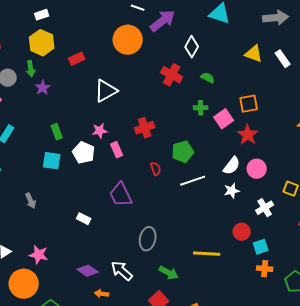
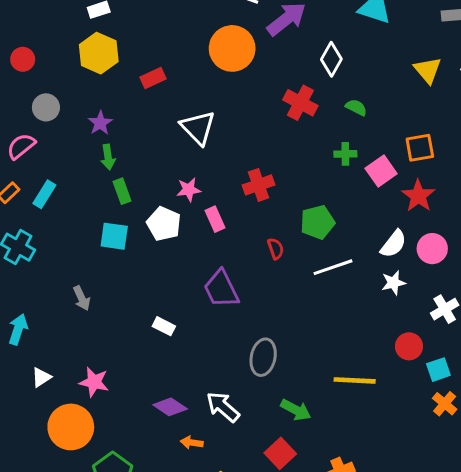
yellow triangle: (254, 54) -> (428, 70), turned 30
green arrow: (31, 69) -> (108, 157), moved
white triangle: (106, 91) -> (198, 128), turned -45
orange cross: (265, 269) -> (445, 404), turned 35

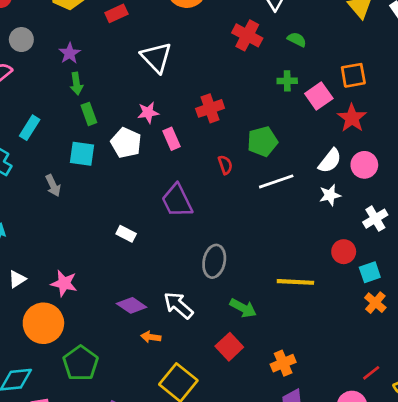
cyan rectangle: (44, 194) -> (30, 128), moved
gray arrow: (82, 298) -> (53, 186), moved

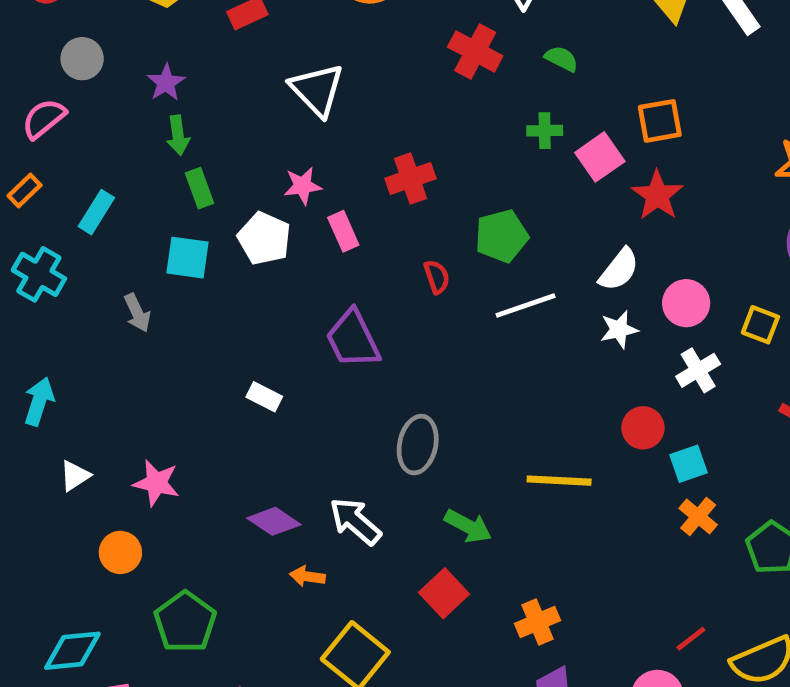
pink circle: (364, 165) -> (686, 303), moved
orange circle: (43, 323) -> (120, 552), size x0.6

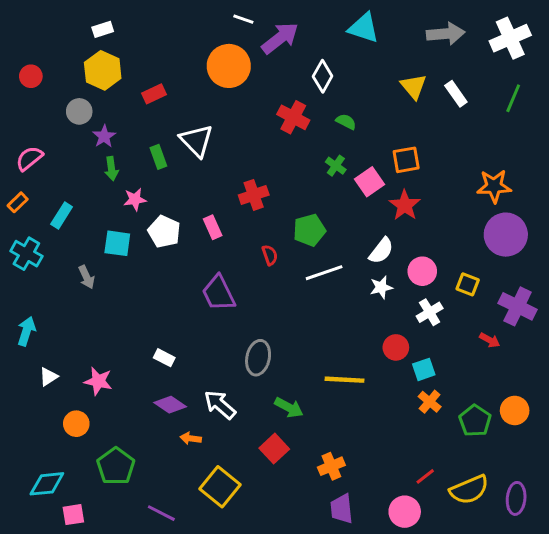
gray circle: (82, 59) -> (79, 111), moved
green cross: (545, 131) -> (336, 166), turned 36
pink star: (303, 186) -> (135, 199), moved
green rectangle: (200, 188) -> (158, 157), moved
white rectangle: (264, 397) -> (164, 358), moved

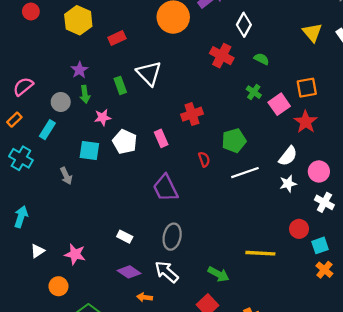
red circle: (31, 76) -> (31, 11), moved
gray circle: (79, 111) -> (61, 102), moved
white cross: (430, 312) -> (324, 202), turned -30
gray ellipse: (258, 358) -> (172, 237), moved

